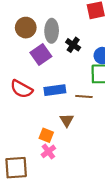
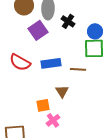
orange square: (46, 135) -> (43, 105), turned -32
pink cross: (48, 151) -> (53, 120), moved

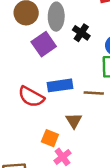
red semicircle: (20, 62) -> (31, 97), moved
orange square: (43, 105) -> (50, 138), turned 32

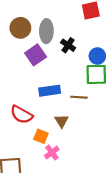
red semicircle: (31, 97) -> (21, 115), moved

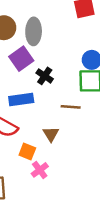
black cross: (68, 45) -> (45, 76), moved
blue rectangle: (50, 91) -> (21, 99), moved

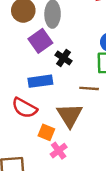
brown triangle: (51, 134) -> (70, 115), size x1.6

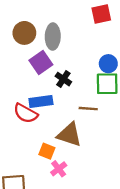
red semicircle: (24, 108) -> (26, 113), moved
brown triangle: (70, 115) -> (69, 135), turned -40

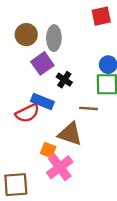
blue rectangle: (41, 101) -> (42, 102), turned 30
red semicircle: (26, 113) -> (27, 113), turned -55
pink cross: (59, 169) -> (60, 167), size x1.6

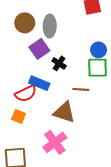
orange square: (48, 150) -> (19, 116), moved

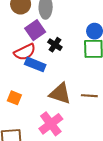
brown line: (81, 89) -> (89, 96), moved
red semicircle: (26, 94) -> (25, 52), moved

